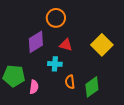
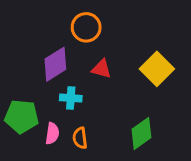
cyan cross: (55, 64) -> (71, 98), moved
orange semicircle: (70, 82) -> (80, 138), moved

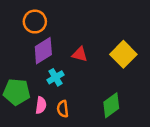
orange circle: (86, 27) -> (35, 22), moved
cyan cross: (71, 98) -> (55, 77), turned -35

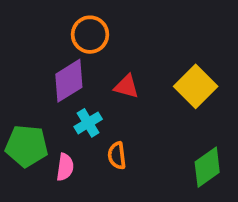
orange circle: (35, 22) -> (90, 35), moved
green diamond: (111, 105) -> (207, 167), moved
orange semicircle: (63, 109) -> (117, 156), moved

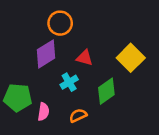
cyan cross: (88, 123) -> (69, 82), moved
orange semicircle: (117, 156) -> (78, 116), moved, turned 72
green diamond: (207, 167) -> (106, 91), moved

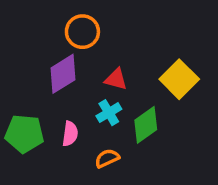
cyan cross: (69, 82) -> (109, 113), moved
pink semicircle: (43, 112) -> (70, 134), moved

